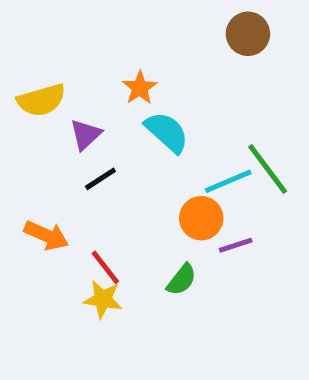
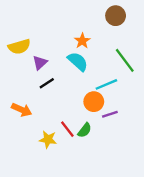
orange star: (140, 88) -> (82, 41), moved
green line: (268, 169) -> (125, 60), moved
red line: (105, 267) -> (67, 129), moved

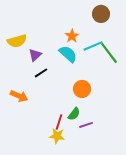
cyan line: (106, 84) -> (93, 46), moved
purple line: (110, 114) -> (86, 125), moved
red line: (67, 129) -> (59, 122), moved, turned 56
yellow star: (48, 139) -> (57, 136), moved

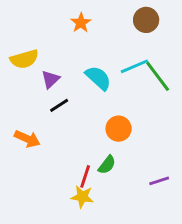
orange star: (72, 36) -> (81, 23), moved
purple line: (86, 125) -> (159, 181), moved

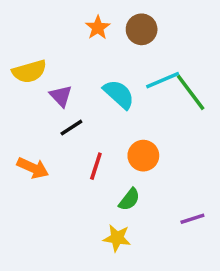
brown circle: (146, 20) -> (142, 29), moved
purple triangle: (50, 79) -> (61, 96), turned -30
red line: (85, 176) -> (96, 166), moved
yellow star: (82, 197) -> (117, 238), moved

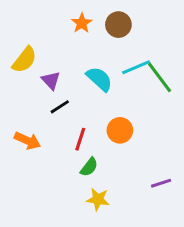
yellow semicircle: (29, 71) -> (24, 60), turned -36
green semicircle: (129, 199) -> (89, 167), moved

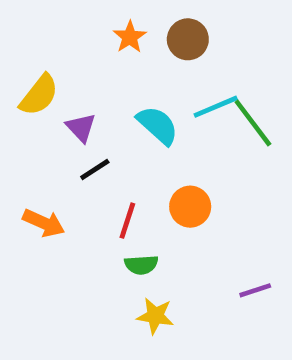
green semicircle: (89, 167) -> (141, 265), turned 48

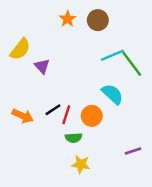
cyan semicircle: (158, 125) -> (112, 94), moved
black line: (95, 169) -> (53, 110), moved
orange circle: (190, 207) -> (92, 116), moved

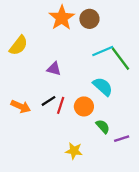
orange star: (68, 19) -> (62, 18), size x1.6
purple triangle: (42, 66) -> (54, 69), moved, turned -32
green semicircle: (74, 138) -> (103, 126), moved, turned -128

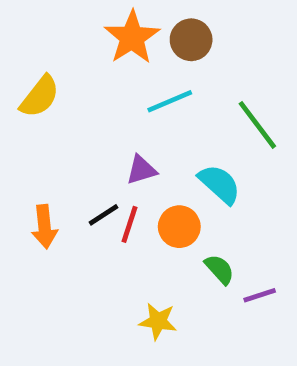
cyan line: (103, 51) -> (170, 101), moved
purple triangle: (54, 69) -> (141, 170), moved, turned -32
orange arrow: (21, 106) -> (44, 227), turned 60

